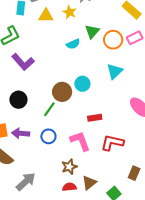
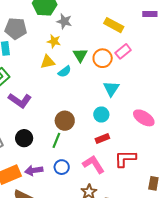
yellow triangle: (46, 16) -> (48, 62), moved
cyan circle: (82, 84) -> (101, 115), moved

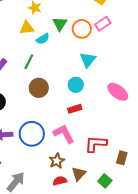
green line: (56, 140) -> (29, 62), moved
red L-shape: (125, 159) -> (96, 144), moved
blue circle: (62, 167) -> (32, 134), size x1.6

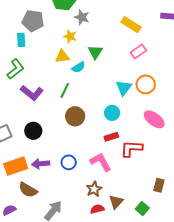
orange circle: (82, 29) -> (146, 84), moved
blue circle: (32, 134) -> (69, 162), size x0.6
red L-shape: (96, 144) -> (131, 149), moved

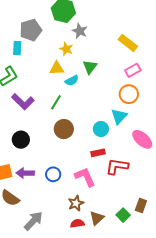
gray pentagon: (33, 21) -> (31, 30), turned -30
orange circle: (146, 84) -> (129, 94), moved
cyan triangle: (124, 88) -> (119, 116), moved
green square: (142, 208) -> (123, 215), moved

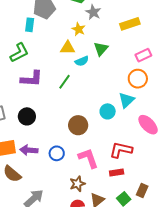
yellow rectangle: (128, 43) -> (130, 24), moved, turned -60
purple L-shape: (23, 102) -> (32, 79), turned -45
brown circle: (64, 129) -> (78, 125), moved
red rectangle: (98, 153) -> (117, 172), moved

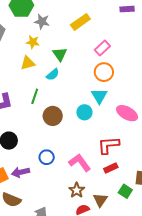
cyan semicircle: (82, 61) -> (53, 74), moved
brown circle: (78, 125) -> (53, 116), moved
blue circle: (57, 153) -> (47, 157), moved

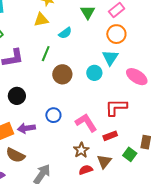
green triangle: (60, 54) -> (88, 12), moved
red rectangle: (111, 168) -> (110, 136), moved

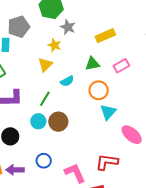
green triangle: (88, 12) -> (92, 64), turned 42
yellow triangle: (41, 20) -> (45, 65), turned -42
orange circle: (116, 34) -> (99, 90), moved
cyan circle: (94, 73) -> (38, 121), moved

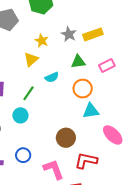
gray star: (68, 27) -> (69, 34), moved
cyan triangle: (108, 112) -> (91, 111), turned 36
brown circle: (58, 122) -> (66, 138), moved

